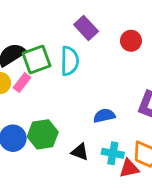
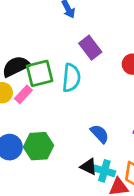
blue semicircle: (104, 116) -> (100, 134), turned 54
black triangle: (80, 152) -> (89, 167), moved

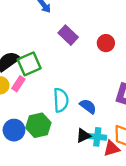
cyan semicircle: (71, 78) -> (61, 100), moved
black triangle: (89, 167) -> (83, 136), turned -42

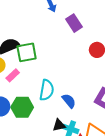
purple rectangle: (68, 35) -> (74, 23), moved
pink rectangle: (18, 84) -> (13, 75), moved

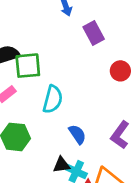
cyan semicircle: (47, 90) -> (53, 99), moved

